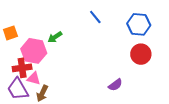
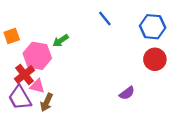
red cross: (22, 68) -> (24, 74), turned -30

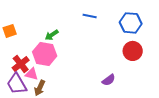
blue line: (105, 19) -> (90, 16), turned -40
pink hexagon: (37, 56) -> (45, 54), moved

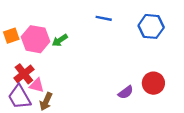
red circle: (133, 51) -> (153, 83), moved
pink hexagon: (45, 54) -> (36, 39), moved

